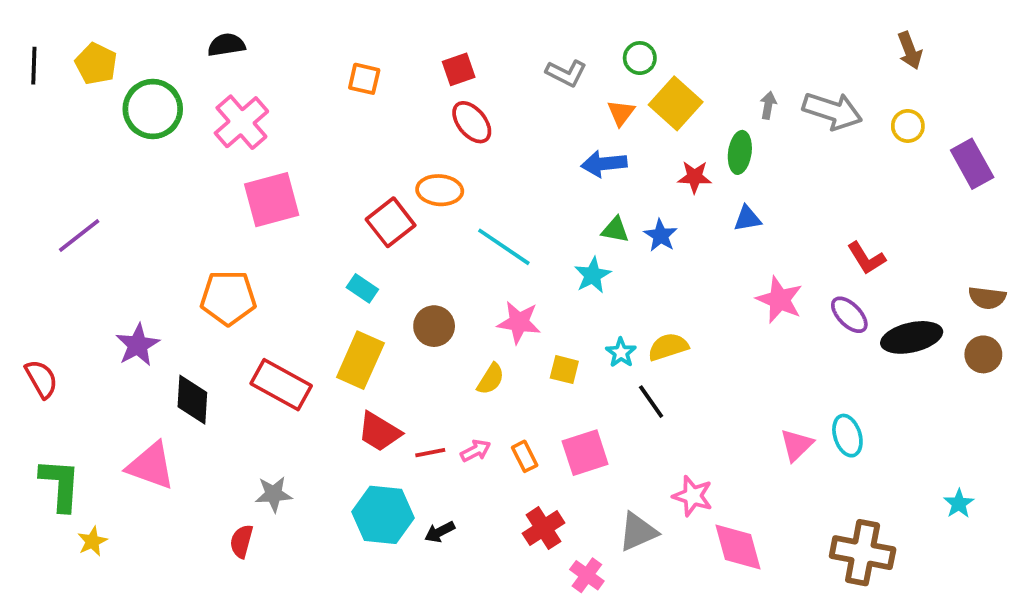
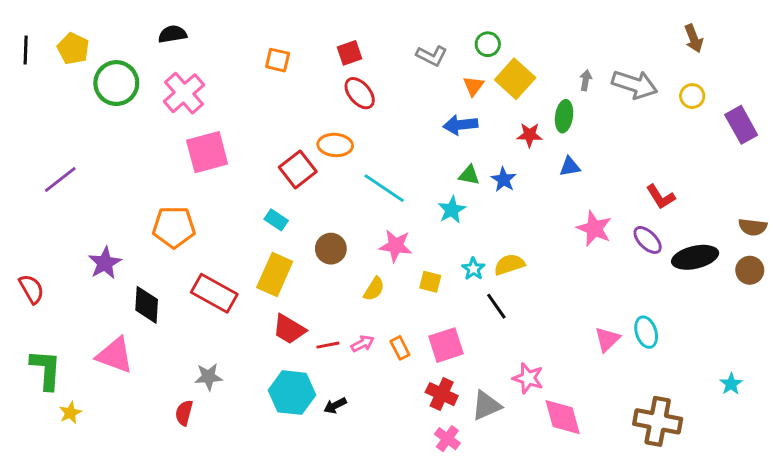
red cross: (544, 528) -> (442, 394), moved, turned -32

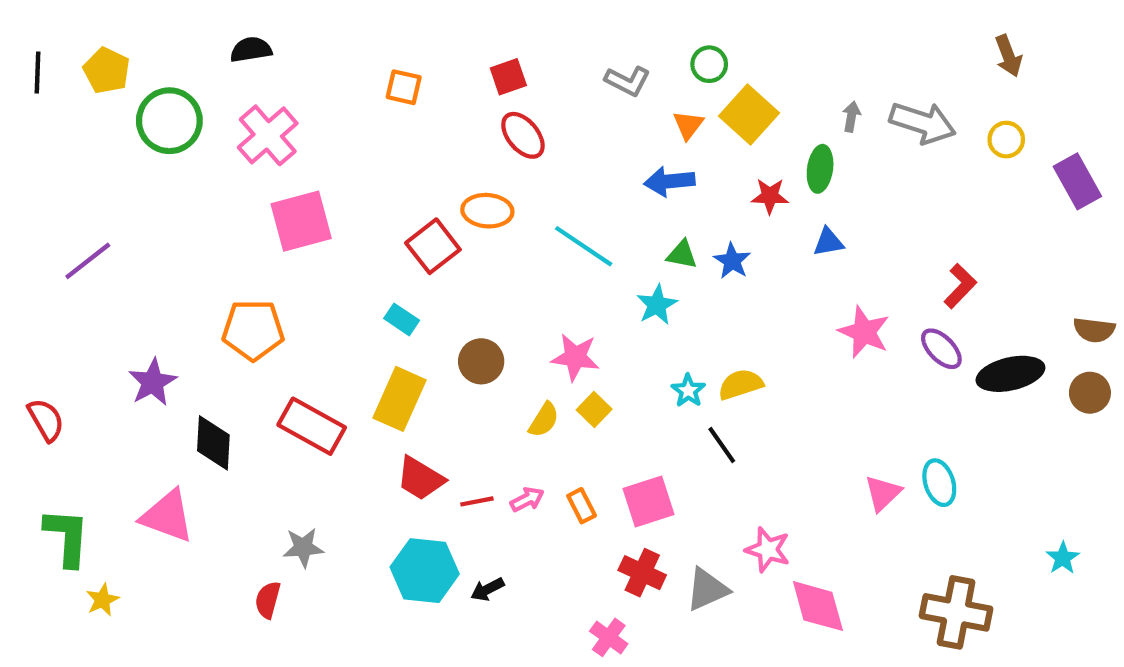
cyan line: (384, 188) -> (584, 246), moved
red L-shape: (661, 197) -> (960, 286), turned -104
yellow square: (430, 282) -> (594, 409), moved, turned 30
pink cross: (447, 439) -> (609, 637), moved

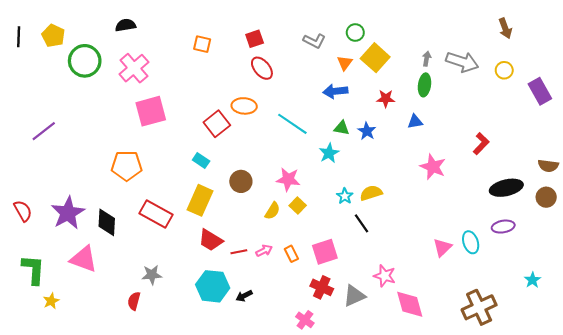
green ellipse: (820, 169) -> (424, 85), moved
purple ellipse: (941, 349) -> (503, 227), moved, turned -55
purple star: (153, 382) -> (68, 213), moved, size x1.4
brown cross: (956, 612) -> (479, 307), turned -36

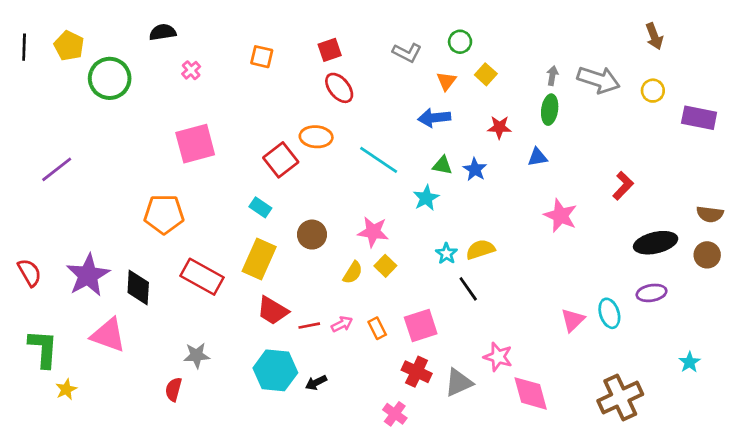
yellow square: (375, 58) -> (486, 74), size x0.6
pink cross: (134, 68) -> (191, 70), moved, size x0.5
purple rectangle: (540, 91) -> (699, 118), turned -50

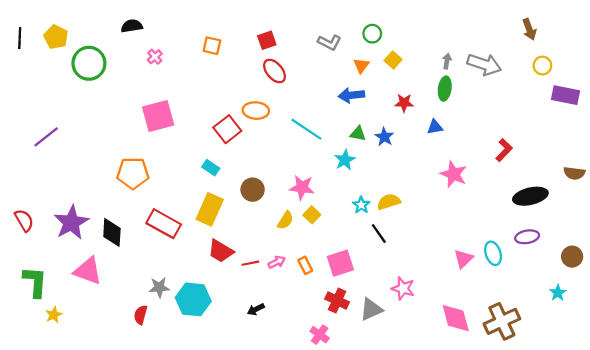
yellow circle: (653, 91) -> (542, 65), moved
brown circle: (707, 255) -> (572, 257), moved
cyan hexagon: (275, 370) -> (193, 299), moved
pink diamond: (531, 393) -> (456, 318), moved

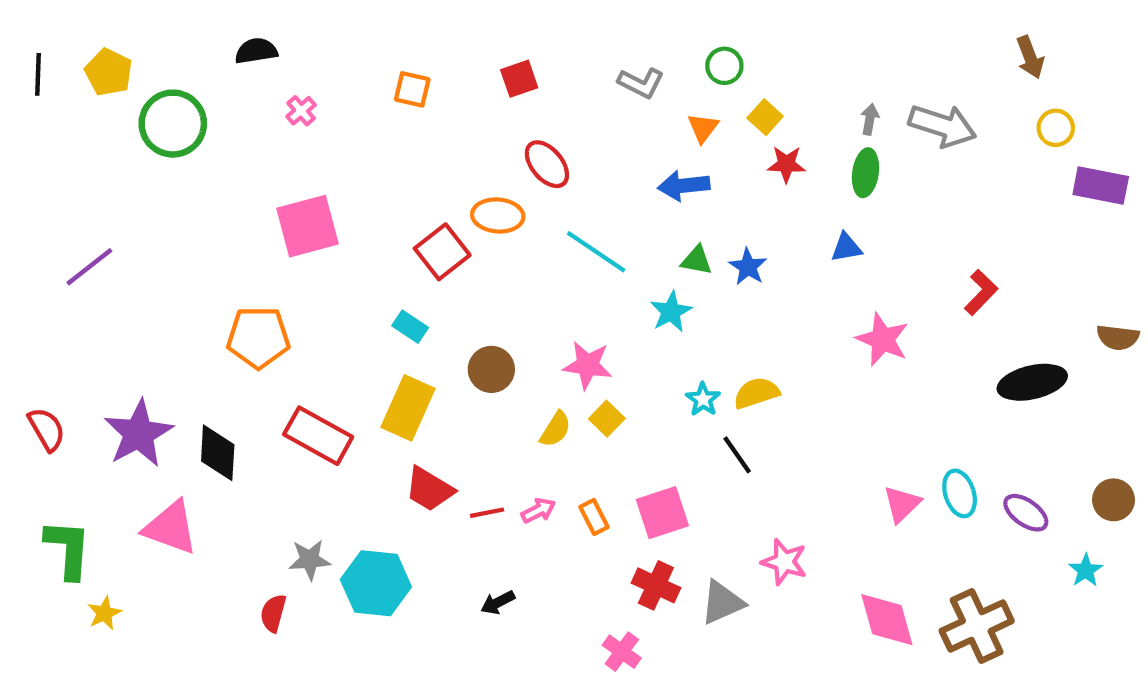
red ellipse: (275, 71) -> (547, 164), moved
red star: (404, 103) -> (786, 164), moved
purple ellipse: (527, 237) -> (1026, 513), moved, turned 45

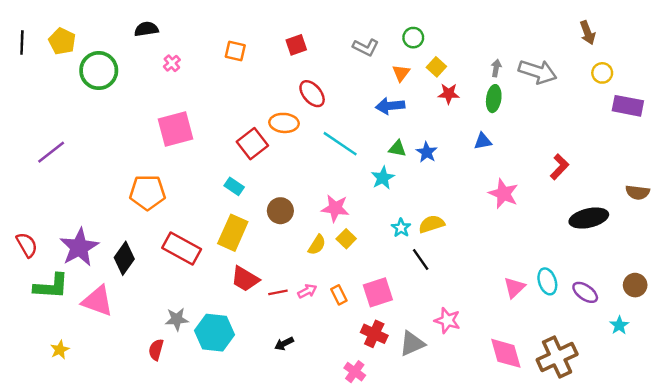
black diamond: (218, 453) -> (124, 258), turned 32
green L-shape: (68, 549) -> (51, 286), moved, turned 90

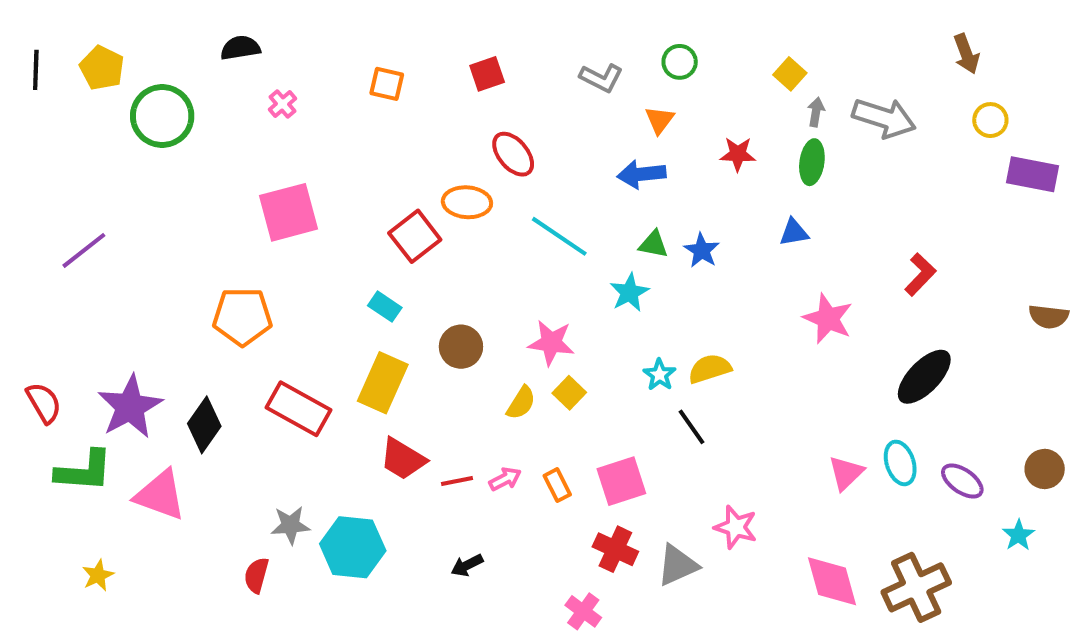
yellow square: (436, 67) -> (790, 74), moved
black ellipse: (589, 218) -> (924, 377), moved, turned -33

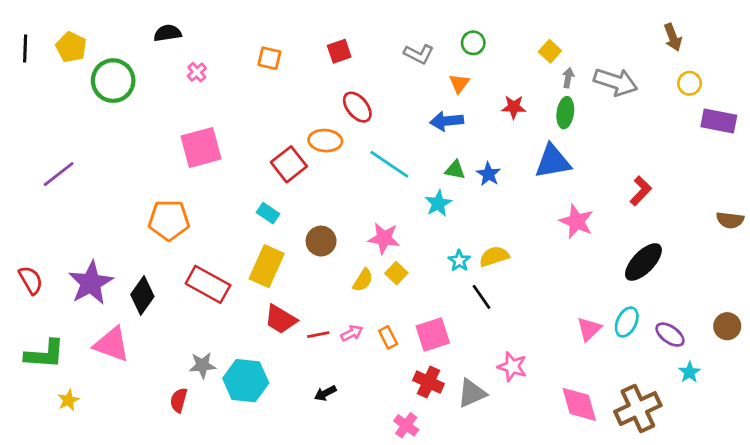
blue triangle: (794, 232) -> (553, 161), size x1.8
cyan ellipse: (900, 463) -> (627, 322), turned 44
green L-shape: (84, 471) -> (45, 354), moved
cyan star: (1018, 535) -> (690, 372), moved

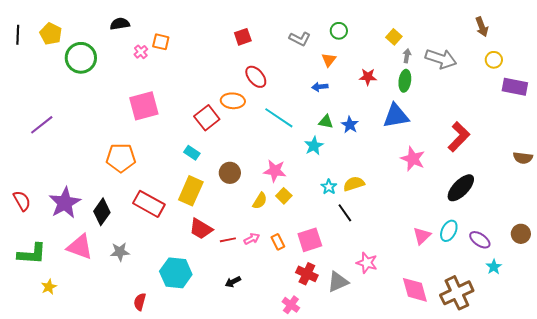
orange square: (269, 58) -> (161, 42), moved
blue arrow: (447, 121) -> (320, 87), size x0.7
red L-shape: (641, 191) -> (459, 137), size x1.4
gray star: (202, 365) -> (120, 252), moved
red semicircle: (179, 400) -> (140, 302), moved

